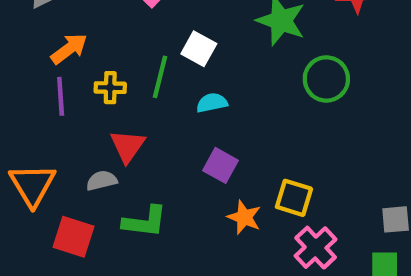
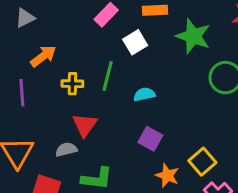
white square: (199, 49) -> (135, 42), moved, turned 30
purple line: (61, 96) -> (22, 93), moved
yellow square: (294, 198) -> (202, 162), turned 32

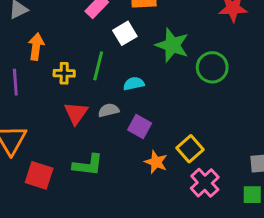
green star: (193, 36) -> (172, 45), moved
orange arrow: (43, 56) -> (36, 47), turned -45
gray semicircle: (66, 149) -> (109, 110), moved

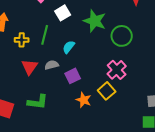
cyan semicircle: (134, 84) -> (69, 47), turned -40
purple square: (140, 127) -> (73, 76), turned 35
pink cross: (205, 183) -> (117, 70), moved

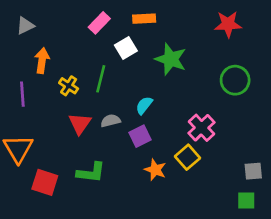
green circle: (122, 36) -> (235, 80), moved
yellow cross: (22, 40) -> (69, 86), turned 32
cyan semicircle: (69, 47) -> (144, 105), moved

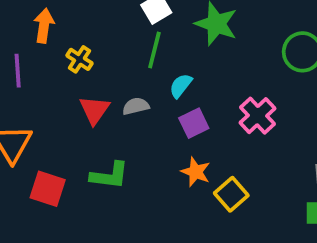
green line: (101, 79) -> (154, 50), moved
purple square: (140, 136) -> (194, 123), moved
yellow square: (187, 157) -> (231, 194), moved

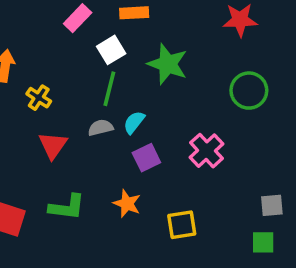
gray semicircle: (136, 106) -> (101, 128), moved
orange star: (196, 172) -> (127, 204), moved
yellow square: (231, 194) -> (182, 225), turned 32

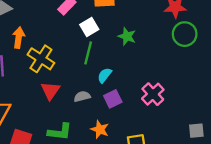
green star: (168, 64) -> (127, 36), size x0.7
green circle: (249, 91) -> (185, 34), moved
yellow cross: (39, 98) -> (41, 59), size x1.6
gray semicircle: (101, 128) -> (82, 96), moved

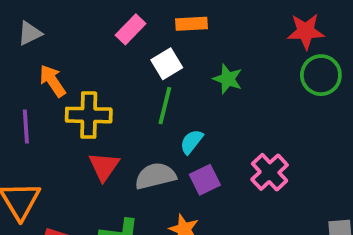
orange arrow: (19, 38) -> (53, 81), turned -42
yellow cross: (41, 59) -> (89, 115), turned -32
gray semicircle: (82, 96) -> (155, 176), size x1.5

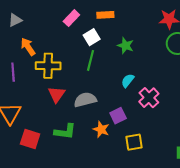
cyan semicircle: (192, 142) -> (128, 81), moved
purple square: (205, 180) -> (118, 116), moved

